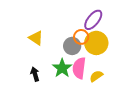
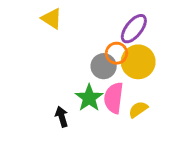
yellow triangle: (36, 38) -> (52, 19), moved
black arrow: (35, 74) -> (62, 117), moved

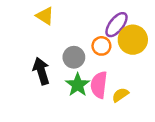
yellow circle: (138, 62) -> (133, 40), moved
gray circle: (104, 66) -> (74, 57), moved
black arrow: (62, 117) -> (41, 71), moved, size x1.5

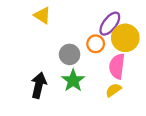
black arrow: (41, 71) -> (39, 85), moved, turned 30
pink semicircle: (99, 85) -> (117, 66), moved

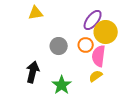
yellow triangle: (42, 15) -> (36, 13), turned -42
orange circle: (96, 44) -> (86, 45), moved
green star: (73, 81) -> (62, 85), moved

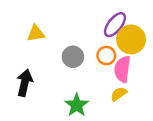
yellow triangle: (36, 13) -> (36, 33), moved
black arrow: (33, 72) -> (25, 83), moved

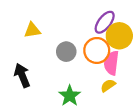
orange circle: (106, 56) -> (97, 50), size x1.5
black arrow: (25, 83) -> (22, 75), turned -35

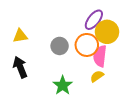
yellow triangle: (32, 30) -> (20, 36), moved

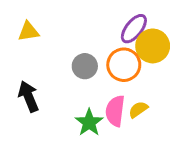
yellow triangle: (20, 36) -> (28, 32), moved
pink semicircle: (100, 56) -> (115, 111), moved

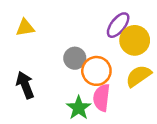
orange circle: (124, 65) -> (96, 71), moved
yellow semicircle: (138, 109) -> (138, 76), moved, size x1.5

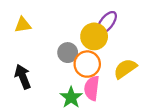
yellow circle: (135, 40) -> (94, 36), moved

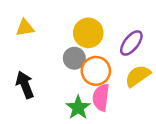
purple ellipse: (107, 23) -> (131, 43), moved
yellow circle: (94, 36) -> (88, 33), moved

